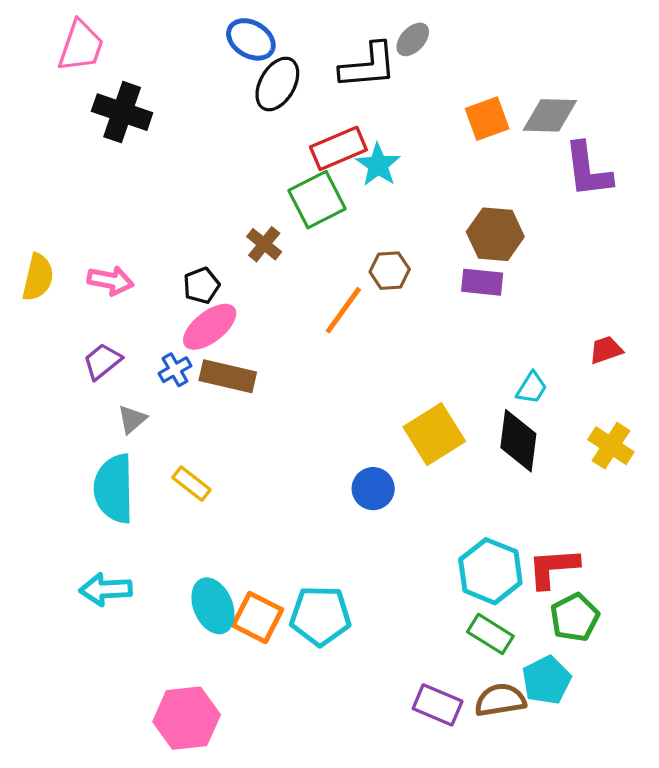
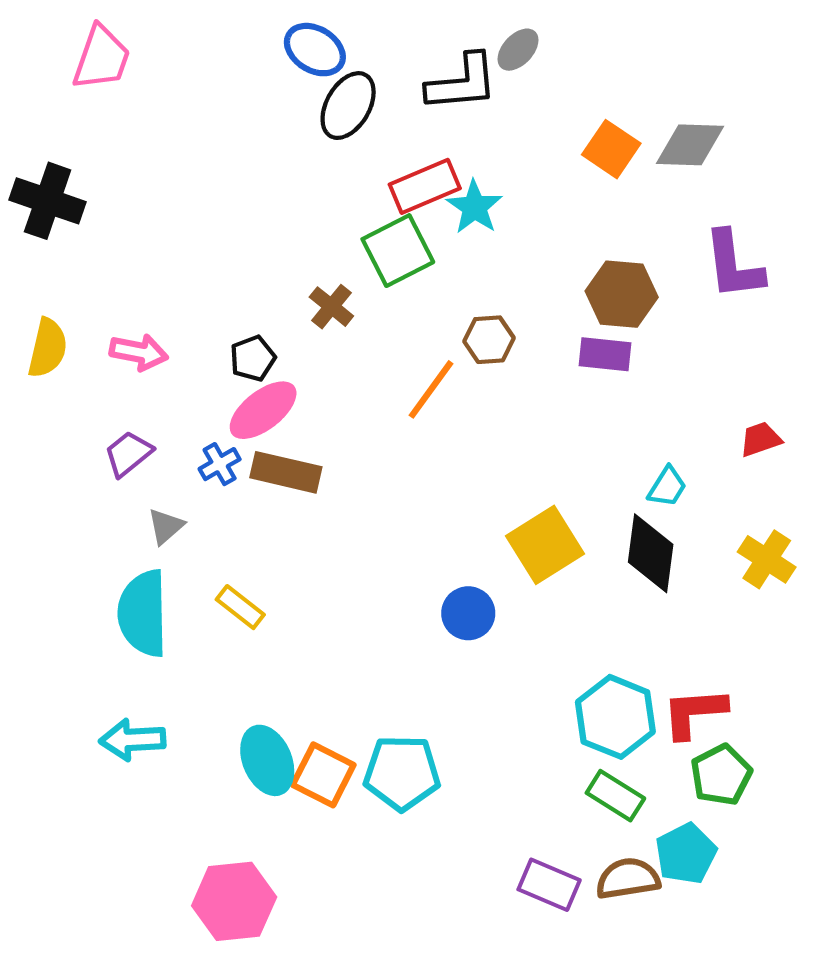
black cross: (122, 112) -> (48, 201), moved
orange square: (487, 119) -> (611, 149), turned -36
purple L-shape: (588, 170) -> (734, 265), moved

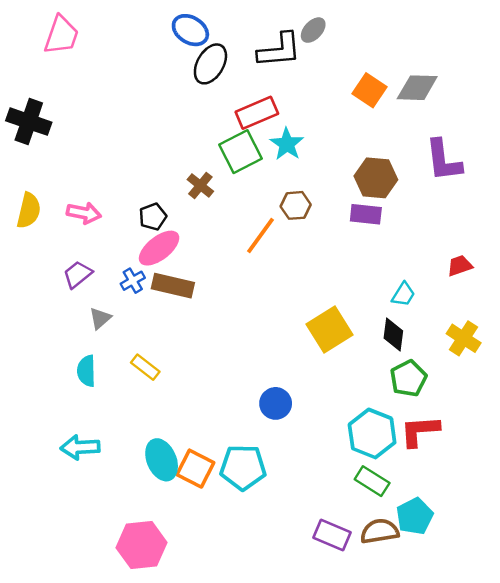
cyan star: (474, 207) -> (287, 144), moved
black diamond: (651, 553) -> (393, 335), size x0.7
cyan semicircle: (143, 613) -> (86, 371), size x0.6
blue circle: (468, 613) -> (276, 403), moved
green pentagon: (721, 775) -> (408, 378), moved

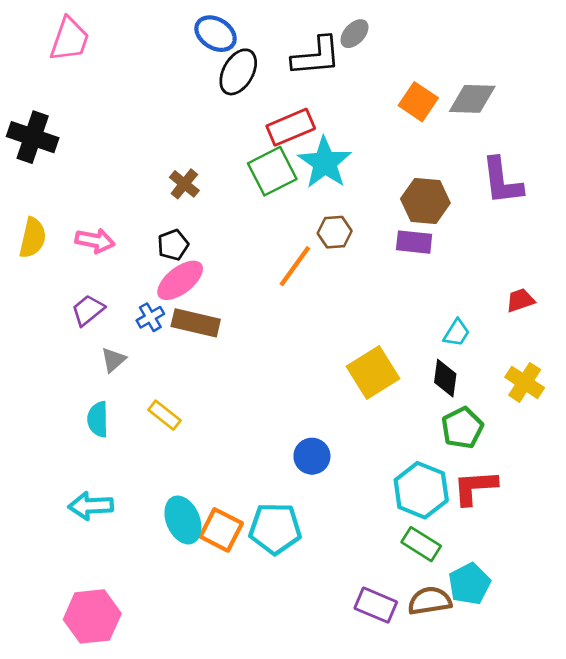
cyan star: (287, 144) -> (325, 163), size x1.4
brown cross: (200, 185) -> (184, 184), moved
pink hexagon: (142, 545) -> (92, 616), moved

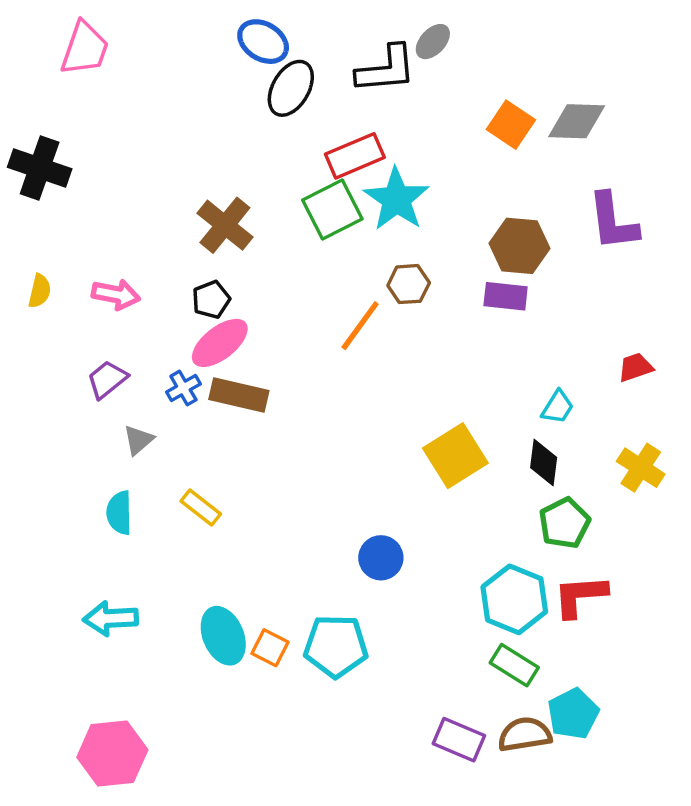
brown cross: (184, 184) -> (225, 225), size x1.5
yellow semicircle: (33, 238) -> (40, 291), size x0.7
orange square: (221, 530) -> (270, 648), size x0.7

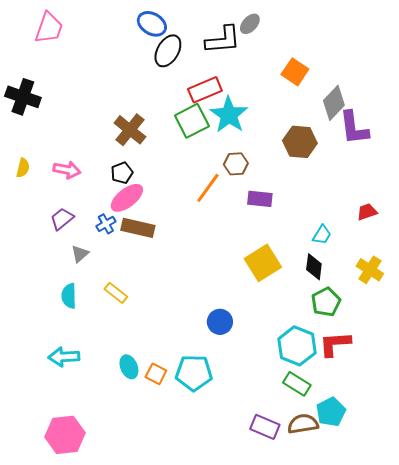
gray diamond: (577, 121) -> (334, 103), moved, turned -48
purple rectangle: (506, 296) -> (260, 199), moved
cyan ellipse: (223, 636) -> (129, 367), size x0.7

